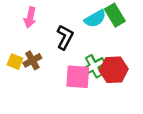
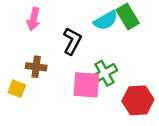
brown cross: (32, 60) -> (36, 67), turned 36
yellow square: (15, 62) -> (17, 89), moved
red hexagon: (114, 70) -> (138, 100), moved

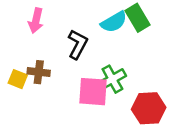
yellow square: (17, 89) -> (18, 79), moved

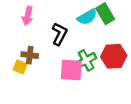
yellow square: (18, 79) -> (20, 67), moved
red hexagon: (149, 108) -> (114, 56), moved

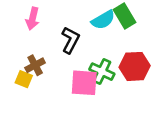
brown cross: (30, 55) -> (35, 65), turned -35
green cross: (86, 60) -> (102, 72), turned -36

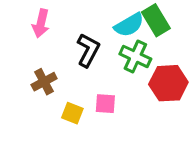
green cross: (102, 72) -> (135, 56), moved
yellow square: (24, 79) -> (72, 113), moved
pink square: (84, 83) -> (105, 104), size x0.6

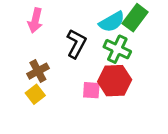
green rectangle: (156, 20) -> (135, 18), turned 68
red hexagon: (168, 83) -> (115, 81), moved
yellow square: (72, 113) -> (35, 94), moved, turned 30

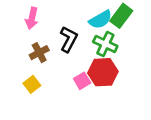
brown cross: (38, 71) -> (39, 53), moved
pink square: (91, 90) -> (82, 81), turned -35

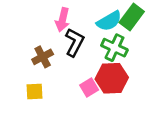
pink arrow: (32, 18) -> (62, 20), moved
yellow square: (32, 84) -> (35, 92), turned 35

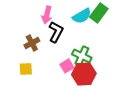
green cross: (114, 48) -> (82, 56), moved
red hexagon: (112, 78) -> (84, 74), moved

